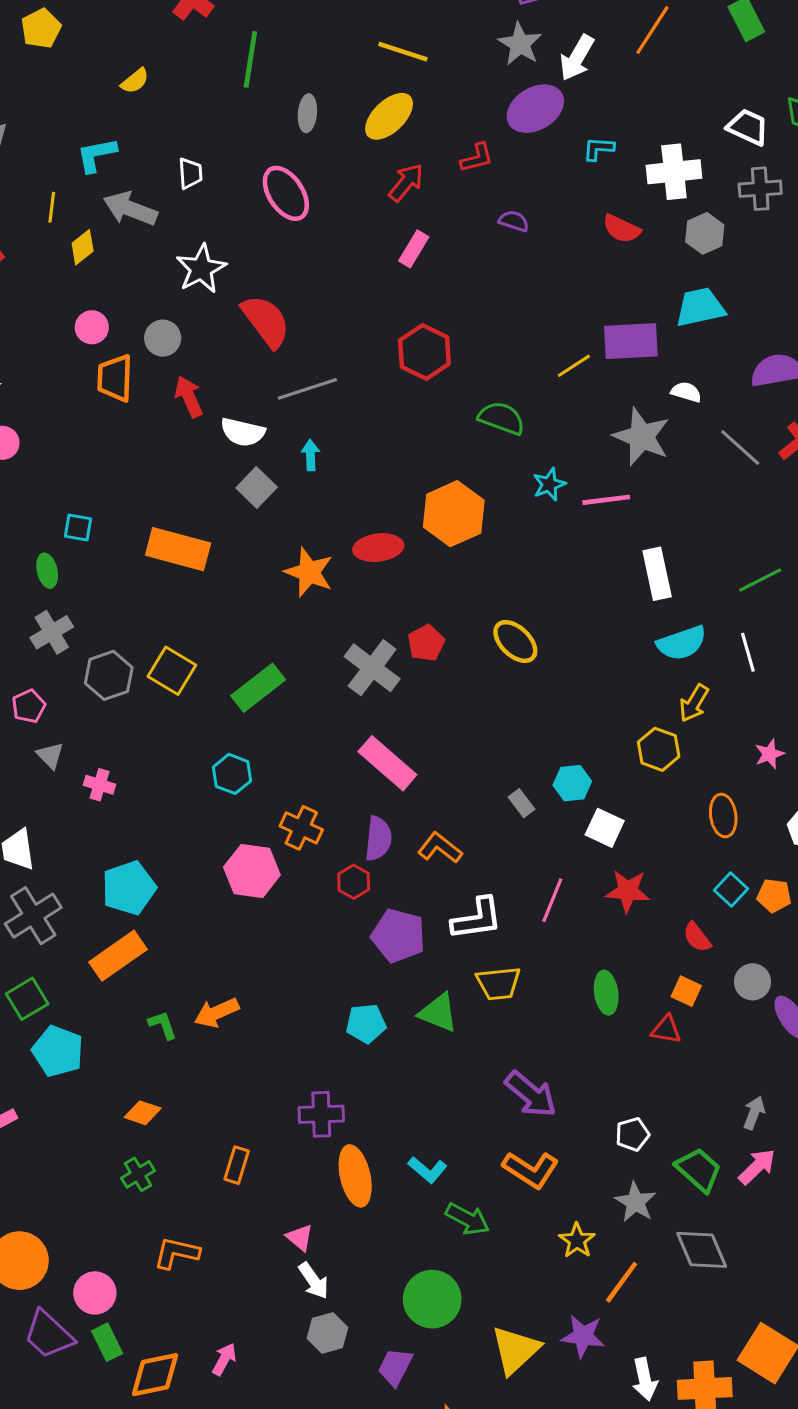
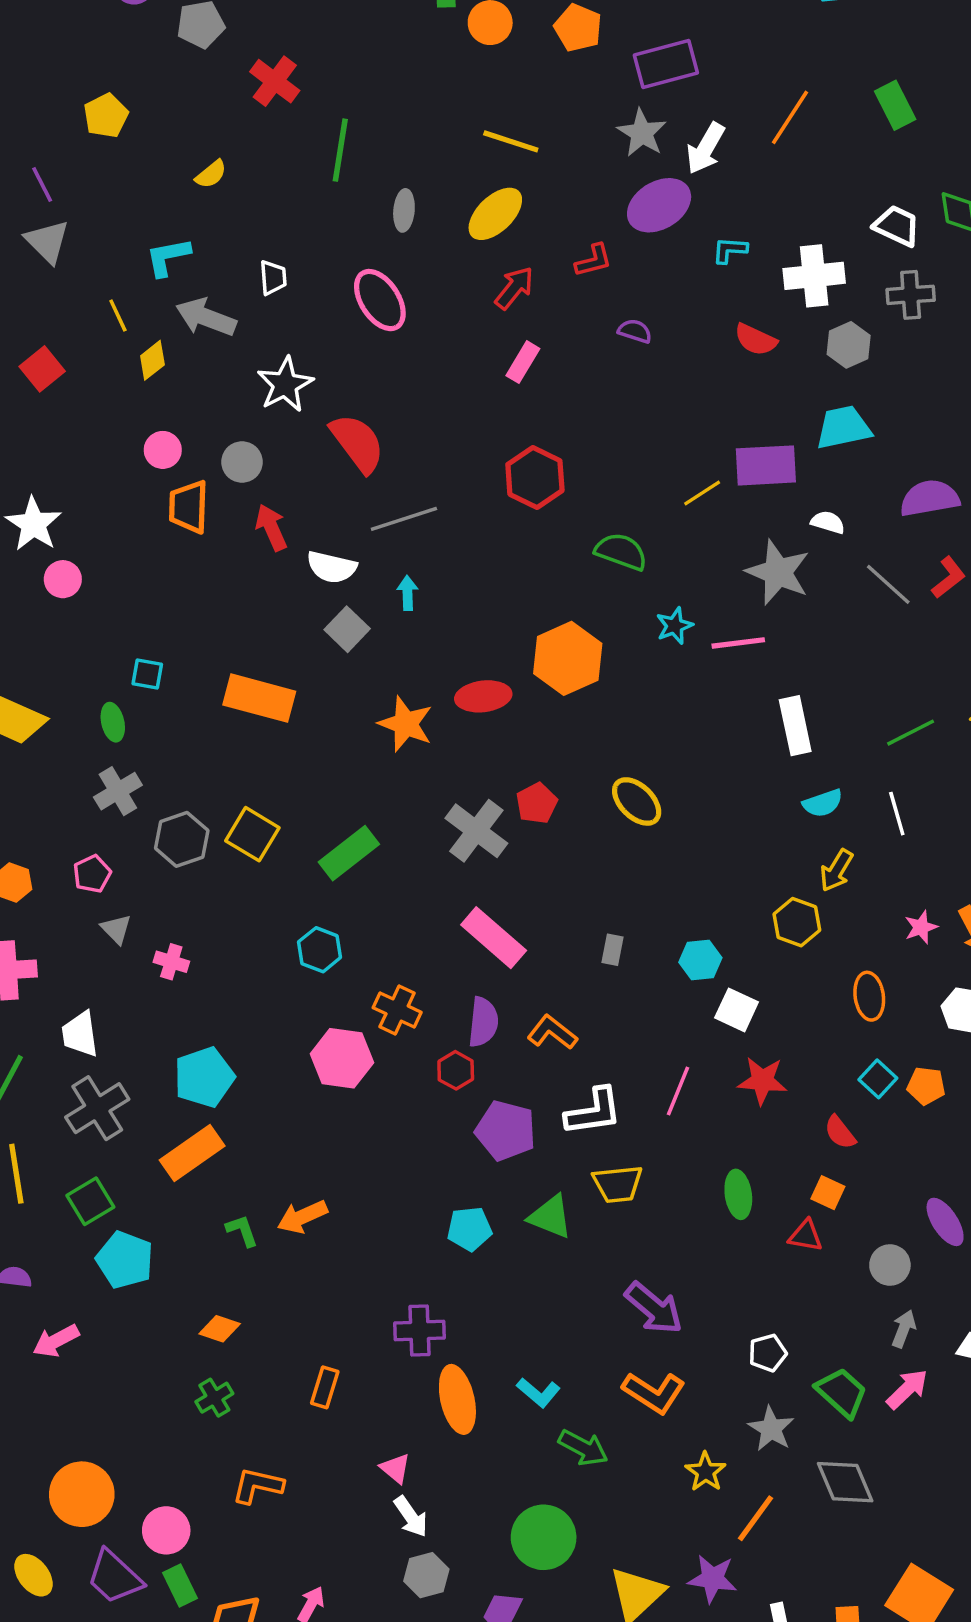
yellow line: (52, 207) -> (118, 316), turned -32
cyan semicircle: (682, 643) -> (823, 803), size x0.7
gray rectangle: (521, 803) -> (612, 950), moved, turned 48
gray circle: (752, 982) -> (890, 1265), moved

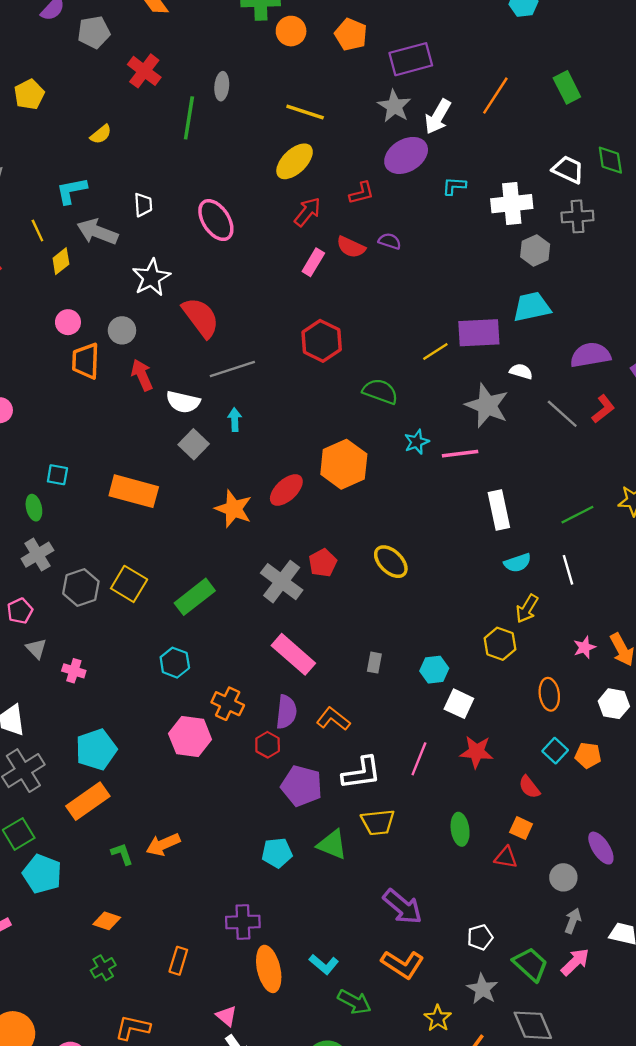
gray ellipse: (404, 210) -> (222, 86), moved
red semicircle: (756, 340) -> (351, 247), moved
red ellipse: (483, 696) -> (286, 490), turned -36

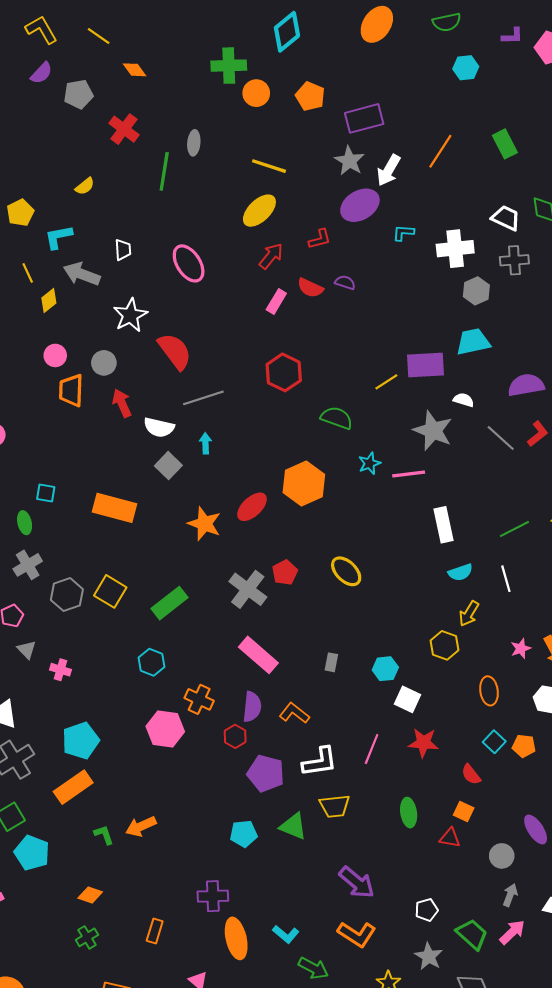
yellow pentagon: (29, 94) -> (20, 213), moved

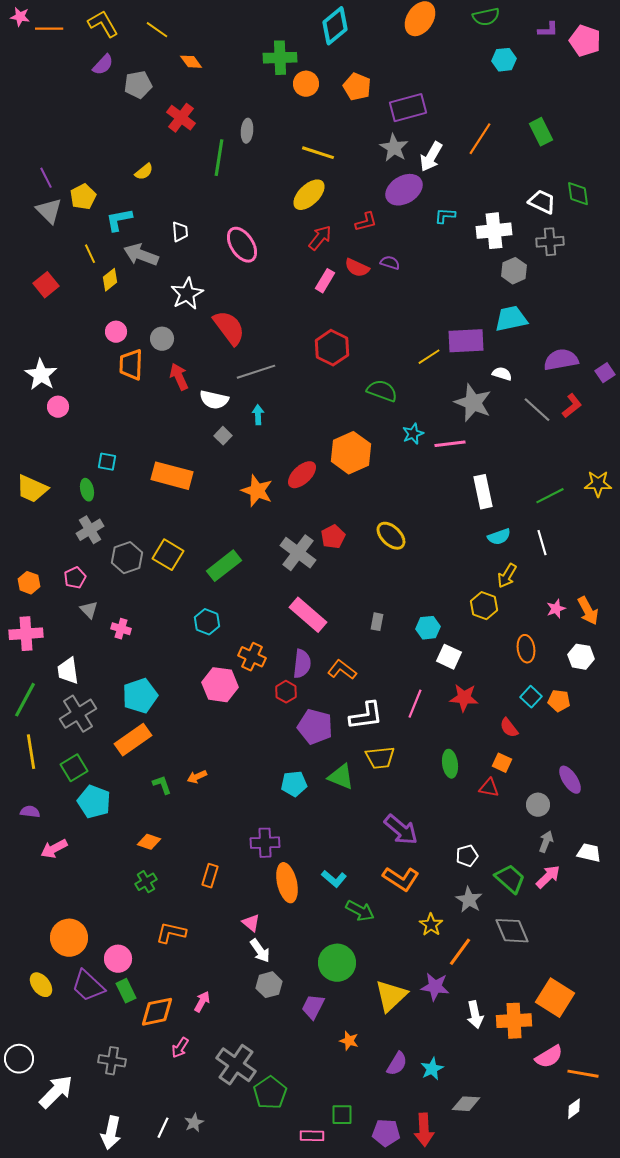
gray square: (168, 466) -> (223, 436), size x0.7
orange arrow: (141, 826) -> (197, 777), size x0.7

